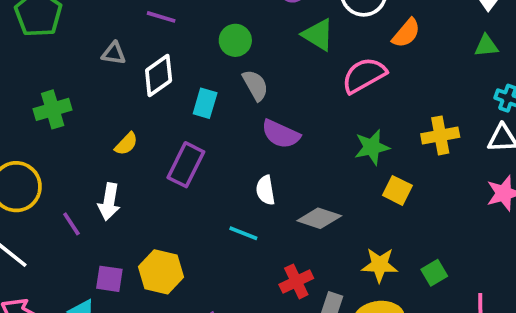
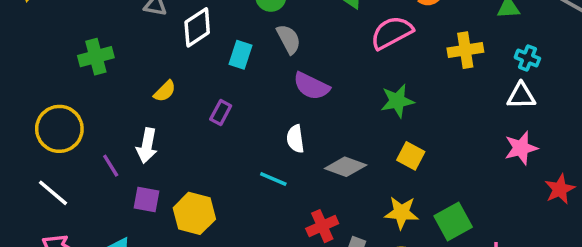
yellow cross: (440, 135) -> (465, 50), moved
purple rectangle: (186, 165) -> (221, 113), size x0.6
yellow square: (397, 190) -> (411, 156), moved
green square: (434, 273) -> (453, 221), size x1.5
purple square: (109, 279) -> (147, 200), moved

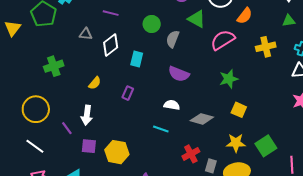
gray semicircle: (289, 39) -> (173, 39), moved, turned -126
white semicircle: (295, 139) -> (172, 105), turned 112

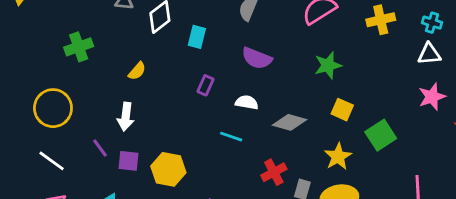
purple rectangle: (128, 93) -> (205, 85), moved
purple line: (67, 128) -> (100, 148), moved
yellow star: (236, 143) -> (338, 157), turned -30
green square: (266, 146) -> (381, 135), moved

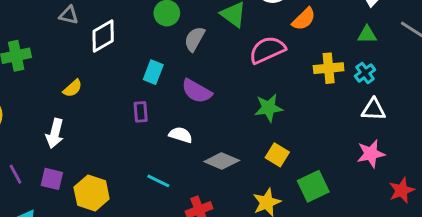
cyan cross: (432, 23) -> (365, 73), moved, turned 30
cyan rectangle: (197, 37) -> (153, 72), moved
purple rectangle: (205, 85) -> (141, 112), turned -36
cyan line: (231, 137) -> (158, 181), moved
purple line: (100, 148) -> (15, 174), moved

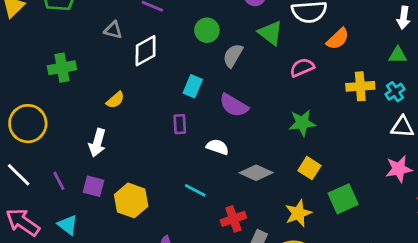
pink semicircle: (267, 50) -> (302, 67), size x0.7

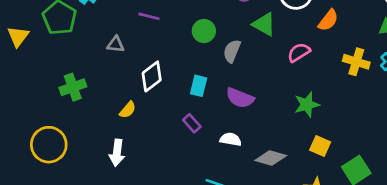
white diamond: (146, 51) -> (152, 76), moved
yellow cross: (360, 86) -> (356, 62), turned 30
purple rectangle: (180, 124) -> (192, 123), turned -30

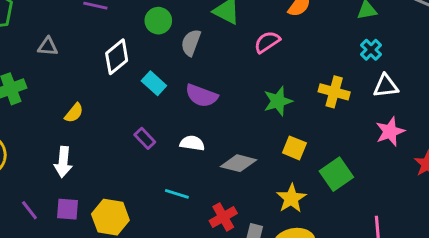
gray triangle: (116, 44) -> (48, 47), moved
yellow cross: (356, 62) -> (334, 92), moved
white diamond: (152, 76) -> (117, 57), moved
cyan rectangle: (199, 86) -> (154, 83), turned -60
purple rectangle: (192, 123) -> (145, 138), moved

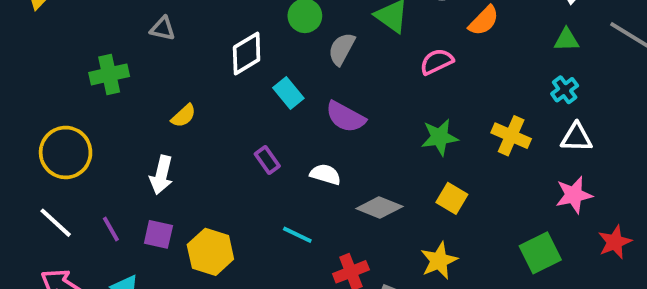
green square: (336, 174) -> (540, 253), moved

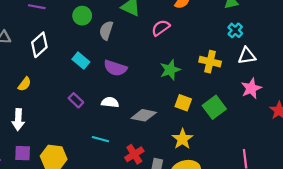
white diamond: (247, 53) -> (39, 45), moved
green square: (540, 253) -> (214, 107), moved

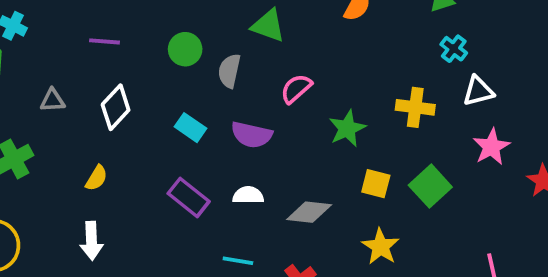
pink semicircle: (161, 28) -> (296, 89), moved
purple rectangle: (76, 100) -> (189, 197), size x1.5

